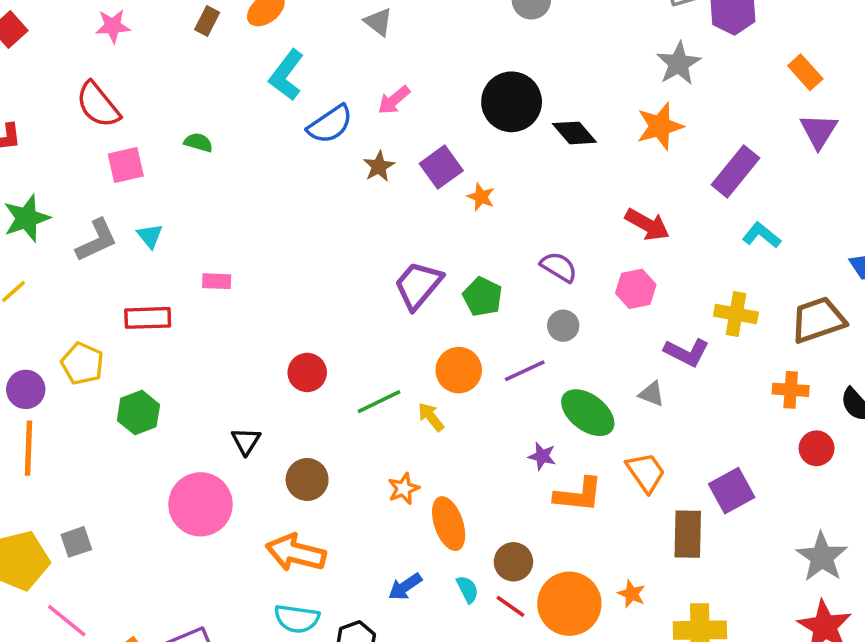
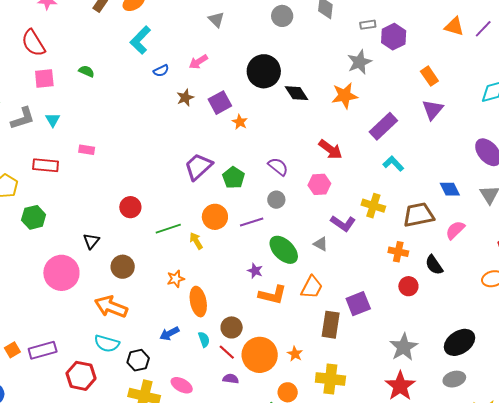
gray triangle: (378, 22) -> (216, 20), moved
blue semicircle: (330, 124) -> (161, 71), size x0.6
orange trapezoid: (646, 472) -> (312, 287), turned 55

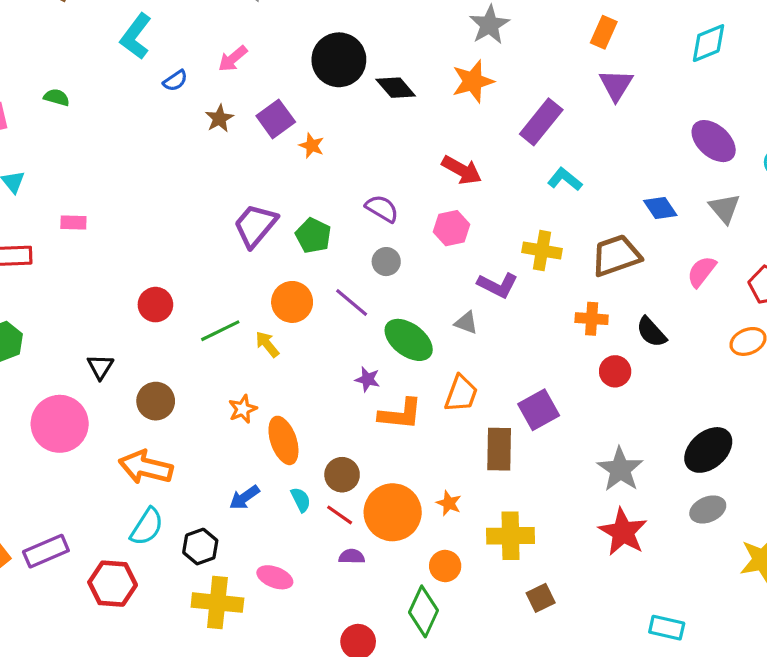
orange rectangle: (429, 76) -> (604, 32), turned 66
purple line: (252, 222) -> (352, 302), turned 65
pink semicircle: (455, 230) -> (702, 272), moved
cyan semicircle: (107, 343) -> (147, 527), turned -65

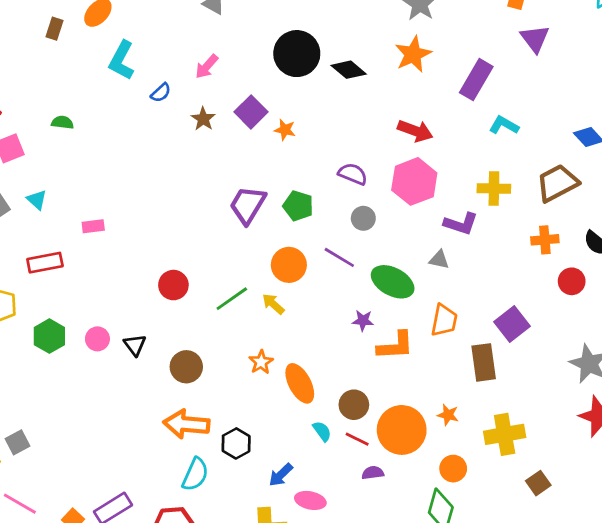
pink hexagon: (452, 228) -> (414, 181), size x1.5
pink circle: (60, 424) -> (97, 339), moved, size x0.5
blue arrow: (244, 497) -> (281, 475), moved
black hexagon: (200, 547) -> (236, 443), moved

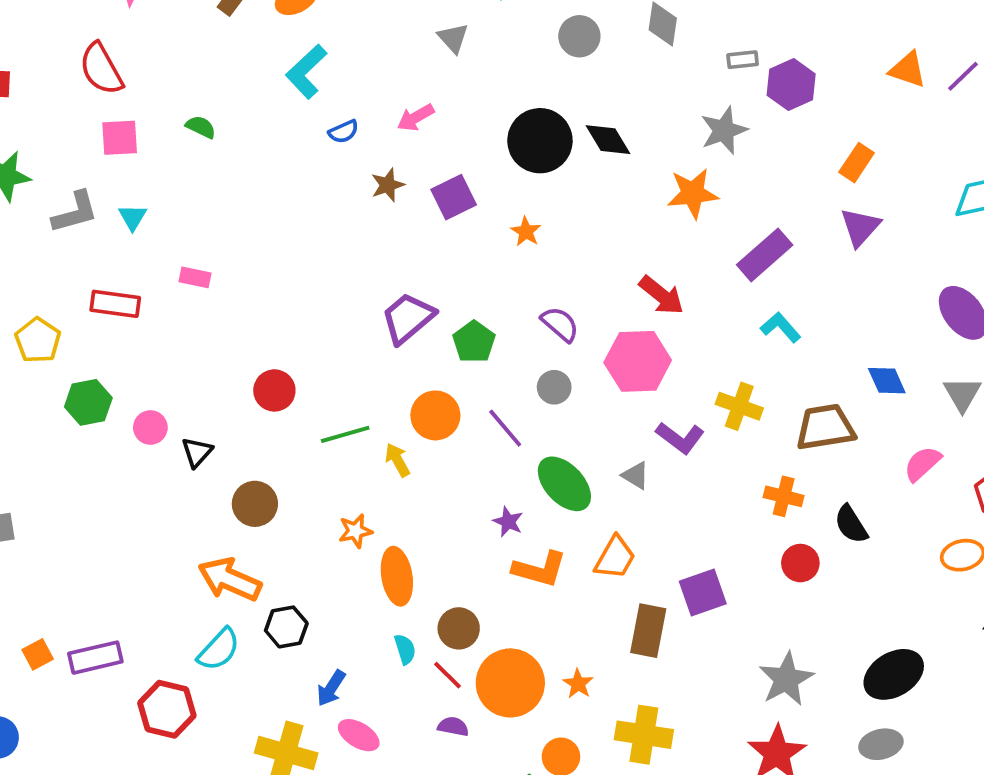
black diamond: (349, 70) -> (608, 140), moved
orange star: (285, 130) -> (526, 232), moved
blue arrow: (281, 475) -> (331, 688), turned -32

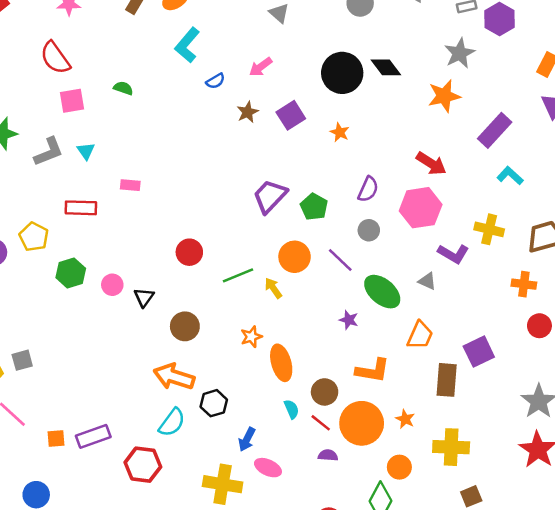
purple semicircle: (560, 324) -> (368, 189), turned 80
orange L-shape: (540, 569) -> (373, 371), moved
orange square: (38, 654) -> (56, 438), turned 30

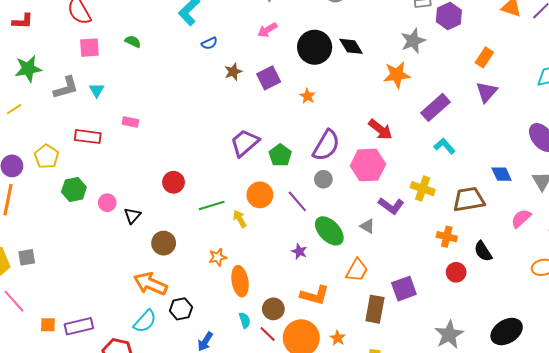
pink arrow: (261, 67) -> (267, 30), moved
purple semicircle: (368, 189) -> (326, 145), size x1.5

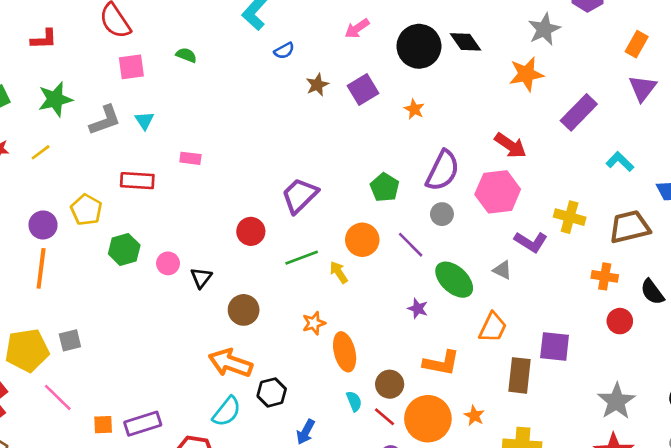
purple trapezoid: (245, 143) -> (300, 195), moved
cyan L-shape: (444, 146) -> (620, 162), moved
purple square: (404, 289) -> (555, 346), turned 30

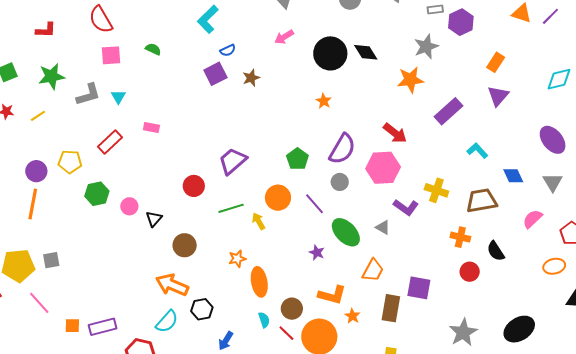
purple square: (363, 90) -> (215, 74), moved
red rectangle: (137, 181) -> (110, 142), turned -50
yellow pentagon: (86, 210) -> (70, 162), turned -30
orange star: (474, 416) -> (352, 316), moved

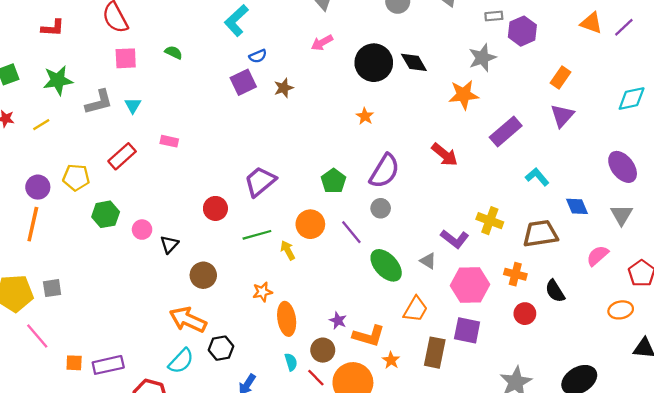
pink hexagon: (383, 168) -> (470, 285), moved
purple star: (317, 252) -> (338, 320), moved

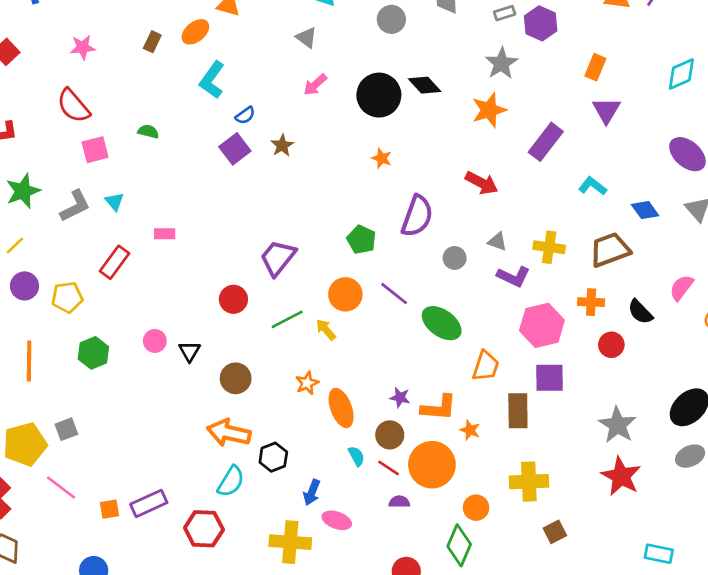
purple circle: (38, 187) -> (24, 286), moved
gray circle: (381, 208) -> (455, 258), moved
green hexagon: (106, 214) -> (93, 353), moved
pink semicircle: (598, 256) -> (681, 288), moved
gray triangle: (428, 261) -> (497, 242), moved

